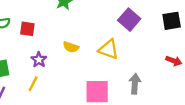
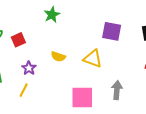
purple square: (129, 20) -> (112, 31), turned -30
red square: (27, 29) -> (18, 40), turned -32

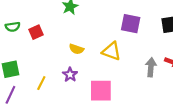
purple star: (29, 68) -> (70, 75), moved
gray arrow: (117, 90) -> (151, 67), moved

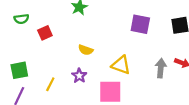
green semicircle: (13, 27) -> (21, 19), moved
yellow triangle: (111, 51) -> (121, 65), moved

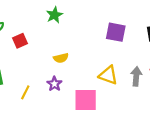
yellow semicircle: (86, 50) -> (61, 58), turned -32
yellow triangle: (121, 65) -> (108, 75), moved

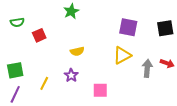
yellow triangle: (108, 75) -> (122, 55), moved, turned -48
pink square: (86, 100) -> (100, 90), size x0.7

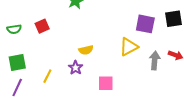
green semicircle: (17, 22) -> (14, 29), moved
purple square: (128, 27) -> (145, 24), moved
yellow semicircle: (77, 51) -> (86, 50), moved

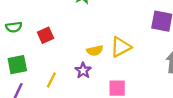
red square: (42, 26) -> (45, 35), moved
yellow triangle: (129, 47) -> (121, 47), moved

